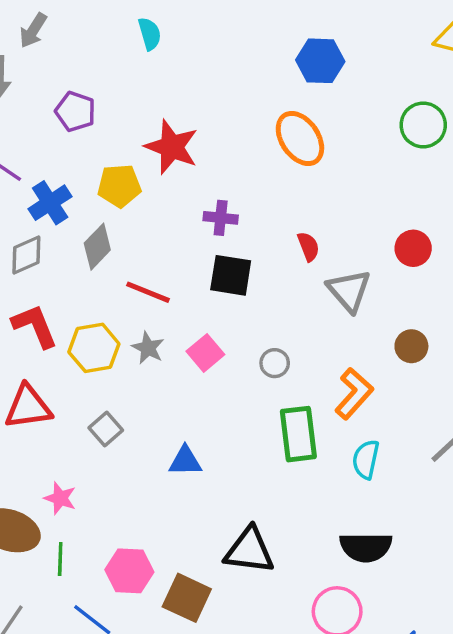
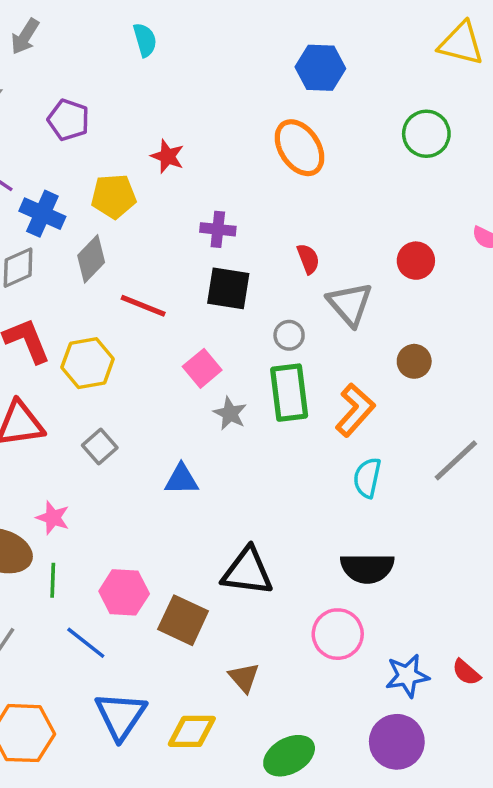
red star: (172, 147) -> (167, 156), size x0.6
blue cross: (50, 203) -> (42, 214), turned -33
gray star: (148, 348) -> (230, 413), moved
gray circle: (275, 363) -> (289, 335), moved
green rectangle: (298, 434) -> (289, 393), moved

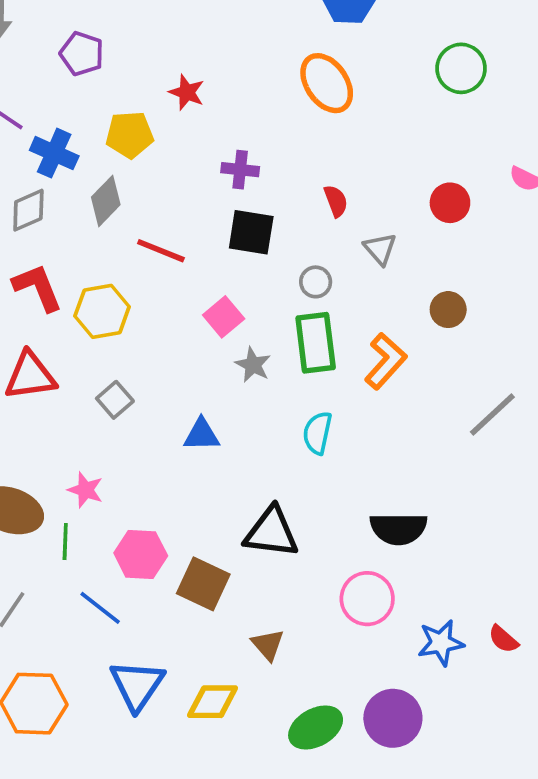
gray triangle: (350, 304) -> (380, 249), size x0.7
cyan semicircle: (367, 478) -> (317, 433), moved
pink star: (53, 518) -> (85, 490), moved
purple circle: (397, 742) -> (393, 718), moved

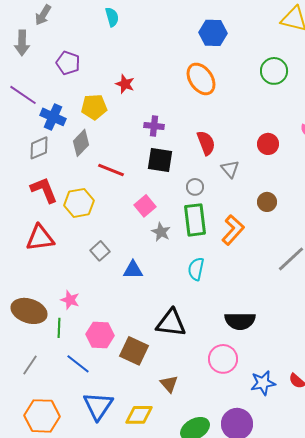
red semicircle: (336, 201) -> (206, 143), size x1.4
gray square: (115, 400) -> (100, 251), moved

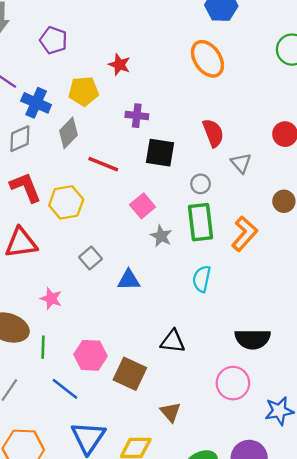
purple cross: (154, 126) -> (137, 116), moved
pink star: (70, 300) -> (51, 299), moved
black triangle: (171, 323) -> (173, 341), size x0.7

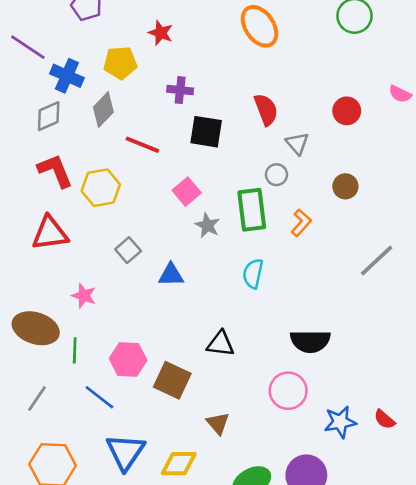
gray circle: (200, 184) -> (276, 175), moved
orange L-shape: (245, 234) -> (301, 223), size x0.7

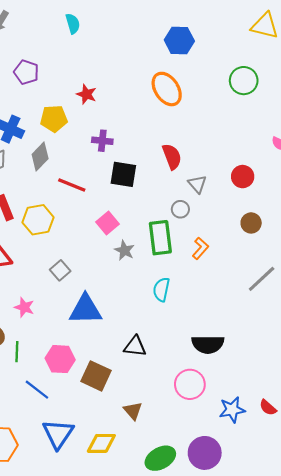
red circle: (347, 111) -> (243, 177), moved
brown circle: (345, 186) -> (251, 223), moved
blue triangle: (171, 275) -> (85, 309), moved, size x1.6

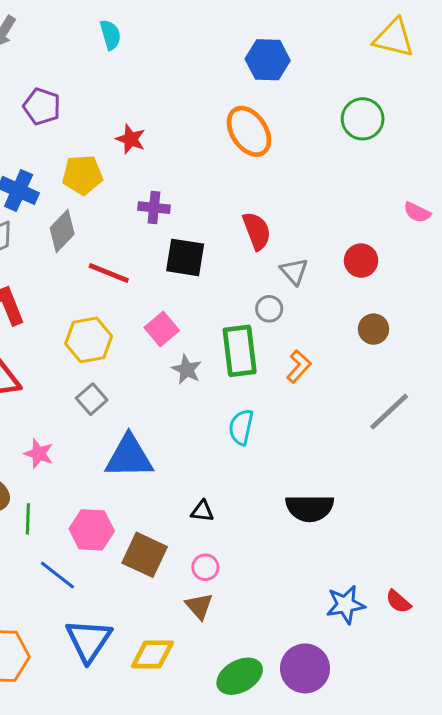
yellow hexagon: (38, 220) -> (89, 340), moved
black triangle: (135, 346) -> (202, 511), size x0.7
pink circle: (190, 384) -> (205, 567), moved, size x0.6

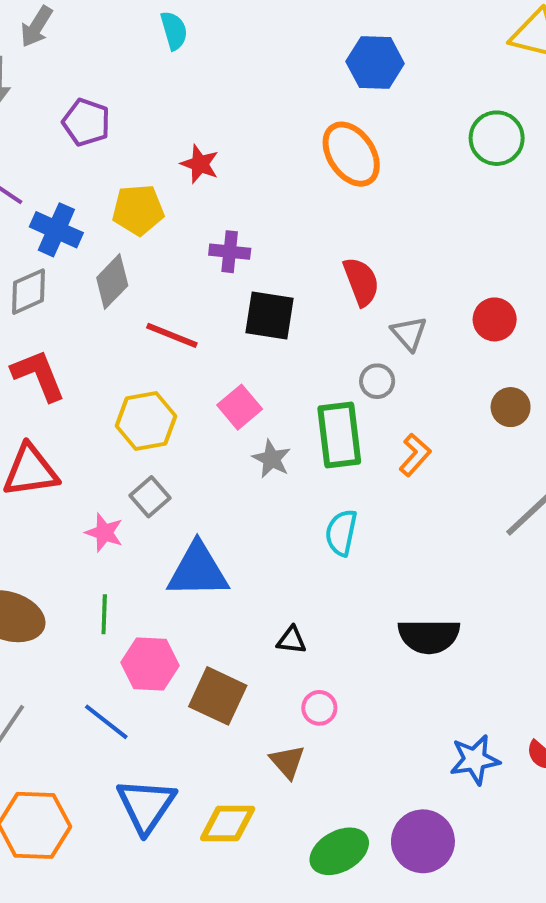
pink star: (39, 454) -> (104, 533), moved
green line: (28, 519) -> (104, 614), moved
pink circle: (205, 567) -> (319, 708), moved

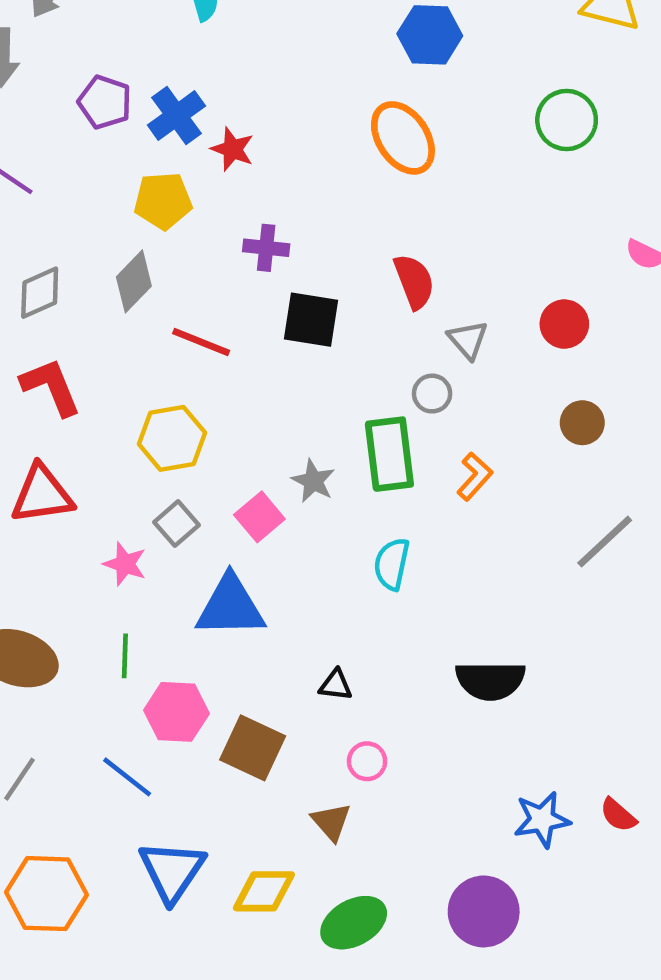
blue cross: (56, 230) -> (176, 116), moved, turned 30
pink square: (240, 407) -> (259, 517), moved
green ellipse: (339, 851) -> (354, 923), moved

